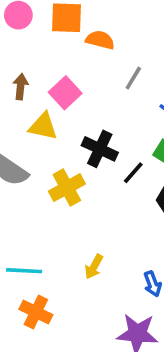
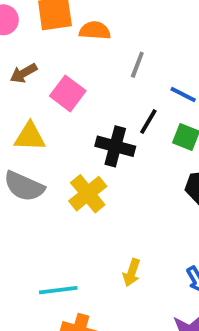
brown arrow: (21, 87) -> (24, 73), moved, turned -115
yellow triangle: (43, 126) -> (30, 137), moved
black line: (133, 173) -> (148, 122), moved

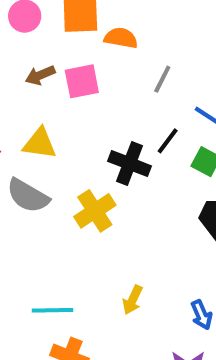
pink square: (68, 93) -> (82, 81), moved, turned 36

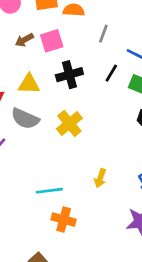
black cross: (130, 164) -> (69, 75), moved, turned -30

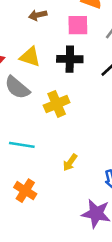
pink square: (52, 41) -> (78, 25), moved
cyan line: (49, 191) -> (22, 145), moved

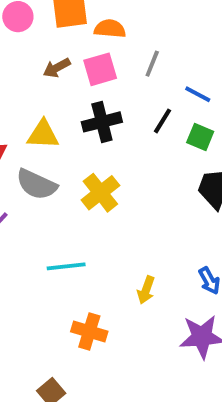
brown arrow: (38, 15) -> (57, 68), moved
yellow arrow: (70, 162) -> (146, 290), moved

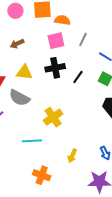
brown arrow: (57, 68) -> (17, 44), moved
black line: (163, 121) -> (78, 77), moved
yellow cross: (100, 193) -> (53, 117), moved

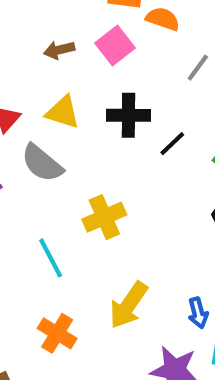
pink square: (56, 41) -> (115, 46), moved, turned -36
cyan line: (32, 141) -> (51, 258), turned 54
yellow arrow: (72, 156) -> (129, 305), size x1.6

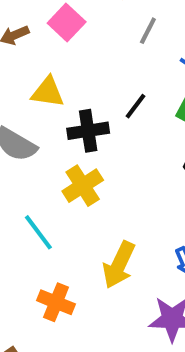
yellow triangle: (63, 112) -> (48, 92), moved
black cross: (128, 115) -> (88, 131), moved

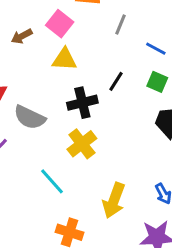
yellow triangle: (48, 92) -> (64, 59), moved

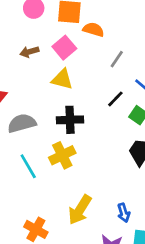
black line: (116, 81) -> (115, 99), moved
gray semicircle: (30, 117) -> (22, 123), turned 128
cyan line: (52, 181) -> (28, 166), moved

